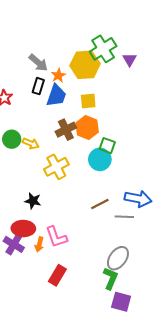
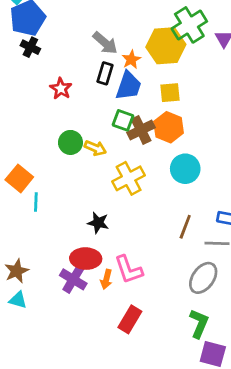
green square: (107, 146) -> (123, 120), moved
brown line: (100, 204) -> (185, 227), turned -42
gray ellipse: (118, 258) -> (203, 278), moved

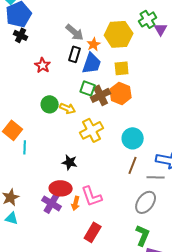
green cross: (189, 25) -> (148, 19), moved, size x0.7
cyan circle: (185, 169) -> (133, 138), moved

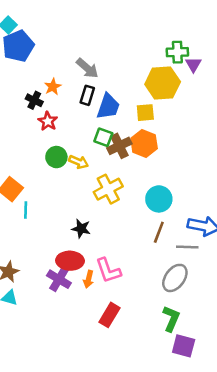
green cross: (148, 19) -> (177, 52), turned 30
yellow hexagon: (119, 34) -> (163, 83), moved
black cross: (21, 35) -> (34, 100), moved
orange star: (94, 44) -> (53, 87), moved
red star: (43, 65) -> (48, 121), moved

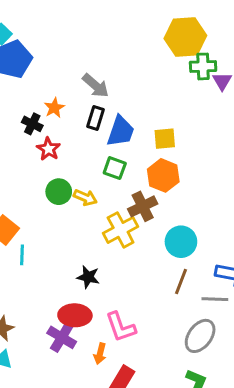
yellow hexagon: (163, 83) -> (185, 37), moved
brown cross: (119, 146) -> (143, 206), moved
orange arrow: (89, 279) -> (100, 354), moved

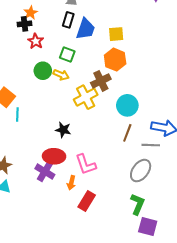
orange star: (54, 108) -> (31, 13), moved
black cross: (32, 124) -> (24, 24), turned -32
green square: (115, 168) -> (67, 54), moved

